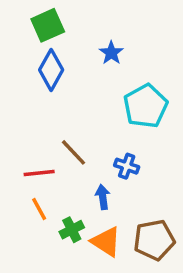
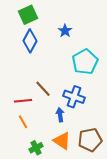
blue cross: (127, 166) -> (74, 97), size x1.5
green cross: (72, 230) -> (36, 148), moved

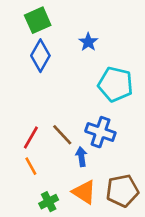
cyan pentagon: (85, 62) -> (115, 84), turned -30
brown line: (43, 89) -> (62, 135), moved
red line: (23, 101) -> (31, 137), turned -54

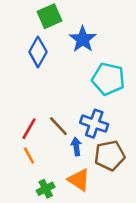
green square: (38, 20) -> (49, 16), moved
blue star: (88, 42) -> (83, 39), size x1.5
brown pentagon: (122, 191) -> (110, 155), moved

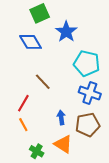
blue diamond: (38, 52) -> (30, 42), turned -60
blue cross: (94, 124) -> (90, 93), moved
brown line: (58, 126) -> (43, 82), moved
green cross: (46, 189) -> (37, 151), turned -32

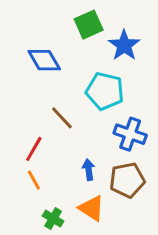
green square: (40, 13) -> (89, 25), moved
blue star: (66, 32) -> (124, 45), moved
cyan pentagon: (87, 63) -> (105, 91), moved

